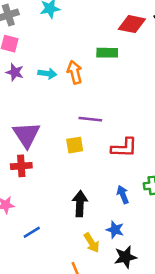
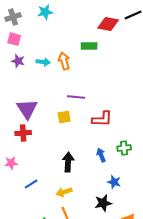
blue star: (115, 230) -> (114, 182), moved
yellow arrow: (92, 243) -> (64, 192), moved, turned 105

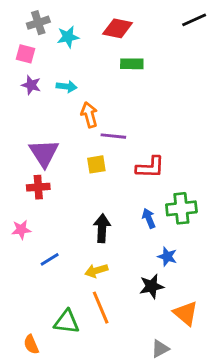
cyan star: (45, 12) -> (68, 37), moved
gray cross: (13, 17) -> (38, 23), moved
red diamond: (108, 24) -> (118, 28), moved
orange arrow: (64, 61) -> (89, 115), moved
green cross: (124, 148) -> (181, 208), size x1.5

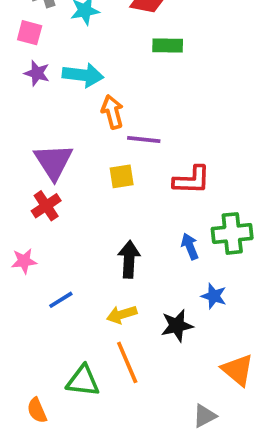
cyan arrow: (67, 86) -> (83, 75), size x1.5
red cross: (38, 187) -> (46, 206), turned -30
black star: (152, 286) -> (177, 326), moved

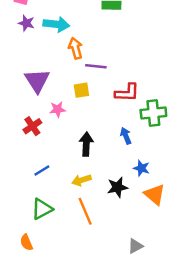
red cross: (46, 206) -> (32, 126), moved
green cross: (232, 233) -> (153, 113), moved
pink star: (24, 261) -> (58, 109), moved
orange triangle: (238, 370) -> (155, 194), moved
green triangle: (83, 381) -> (42, 209), moved, turned -35

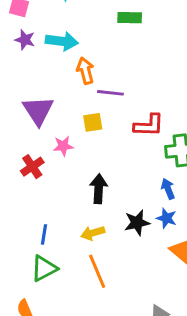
blue arrow: (126, 136) -> (168, 189), moved
blue line: (42, 171) -> (44, 234), moved, turned -49
black star: (117, 187) -> (137, 223), moved

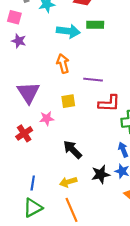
cyan arrow: (62, 41) -> (68, 31), moved
purple line: (110, 93) -> (93, 80), moved
black arrow: (99, 189) -> (73, 150), turned -48

